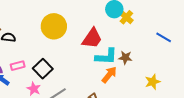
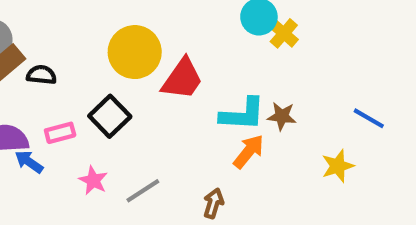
blue line: (164, 37) -> (369, 118), moved
red trapezoid: (92, 38) -> (182, 79), moved
black square: (43, 69) -> (110, 116), moved

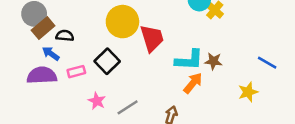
red trapezoid: (182, 79) -> (152, 38), turned -52
blue arrow: (29, 162) -> (51, 54), moved

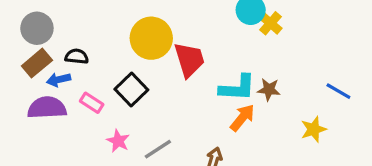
brown rectangle: (43, 28) -> (37, 63), moved
blue arrow: (51, 54) -> (58, 80), turned -48
pink rectangle: (76, 72) -> (92, 103), turned 48

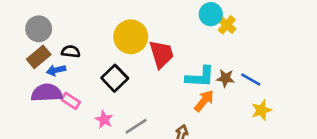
blue line: (338, 91) -> (251, 80), moved
pink rectangle: (92, 103) -> (71, 101), moved

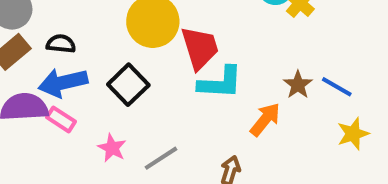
blue arrow: (56, 70) -> (63, 83), moved, size x1.6
cyan L-shape: (200, 77) -> (220, 83), moved
brown star: (225, 78) -> (298, 85), turned 30

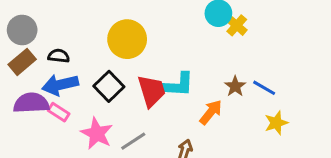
red trapezoid: (200, 48) -> (151, 91), moved
pink star: (112, 148) -> (97, 133), size x1.5

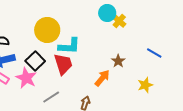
cyan L-shape: (177, 85) -> (69, 46), moved
blue line: (264, 88) -> (154, 53), moved
pink star: (97, 133) -> (26, 78), moved

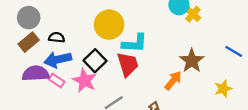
brown star: (118, 61) -> (192, 61), size x1.5

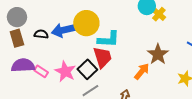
brown rectangle: (29, 42) -> (17, 38), turned -66
blue arrow: (58, 60) -> (63, 30), moved
black square: (95, 61) -> (87, 69), moved

